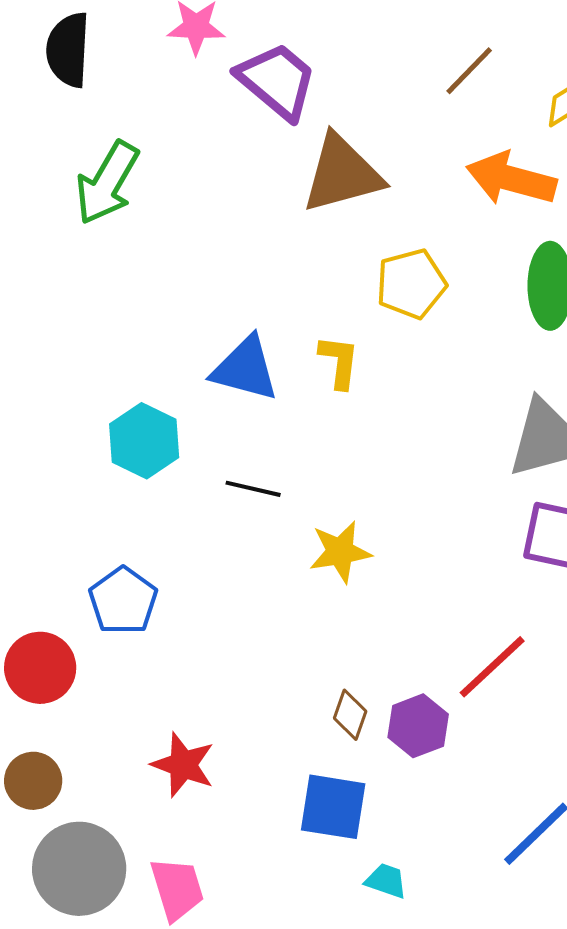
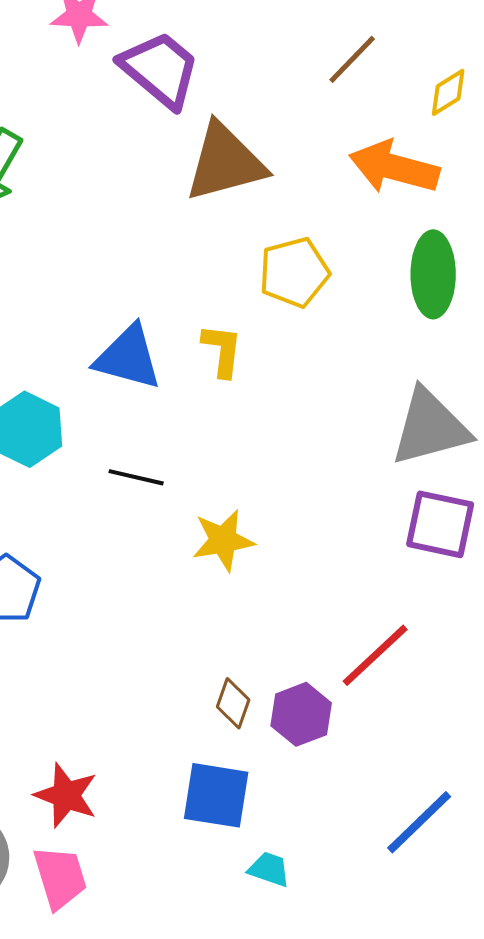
red star: (183, 765) -> (66, 795), moved

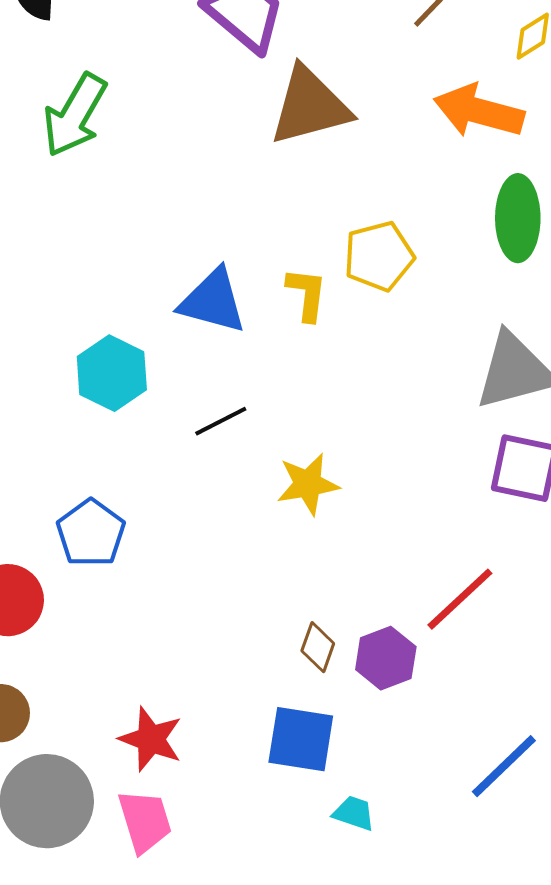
yellow pentagon: (294, 272) -> (379, 256), moved
black line: (136, 477) -> (221, 421), turned -40

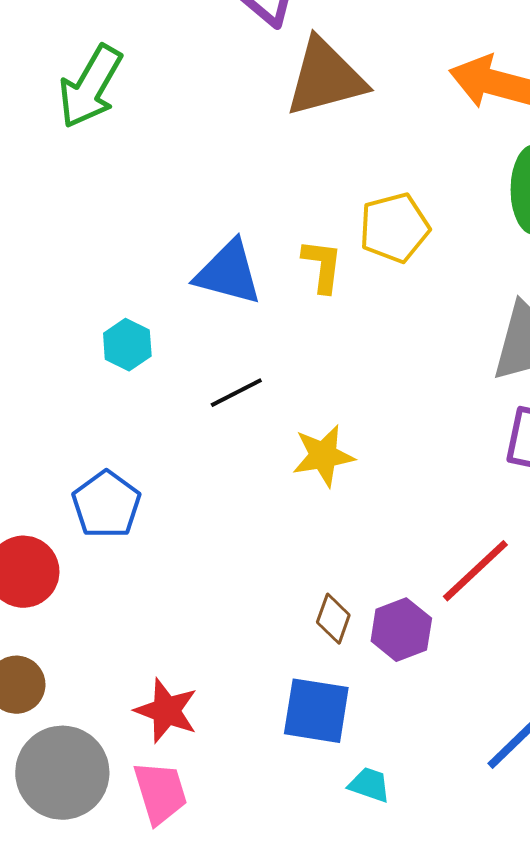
cyan hexagon: (112, 373) -> (127, 345), size x0.7

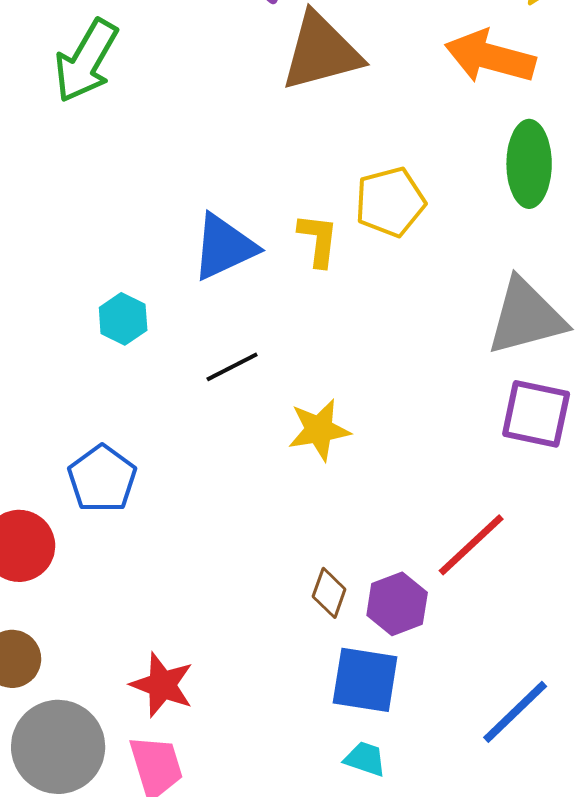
blue triangle: (228, 273) -> (224, 247), turned -40
blue square: (316, 711) -> (365, 680), moved

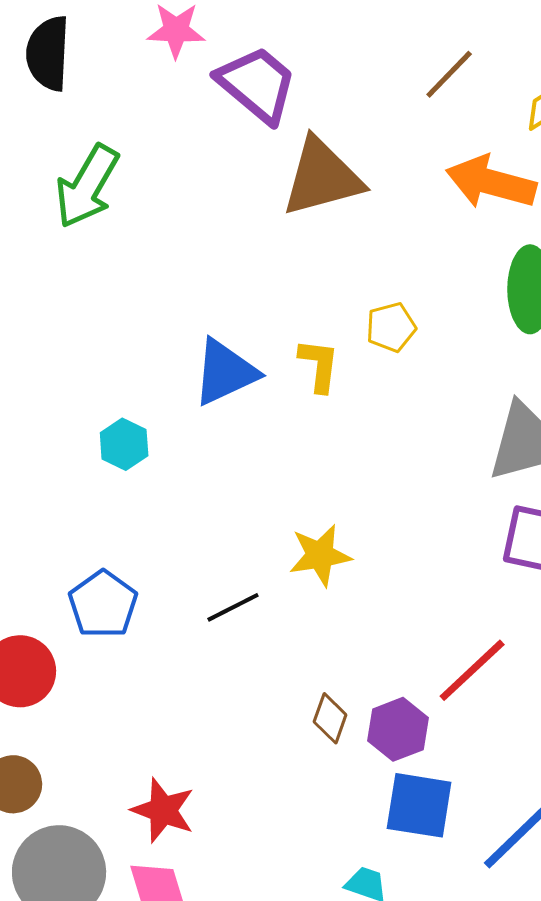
yellow pentagon: (390, 202) -> (391, 327), size x0.7
black line: (232, 367) -> (233, 607), moved
blue square: (365, 680) -> (419, 805), moved

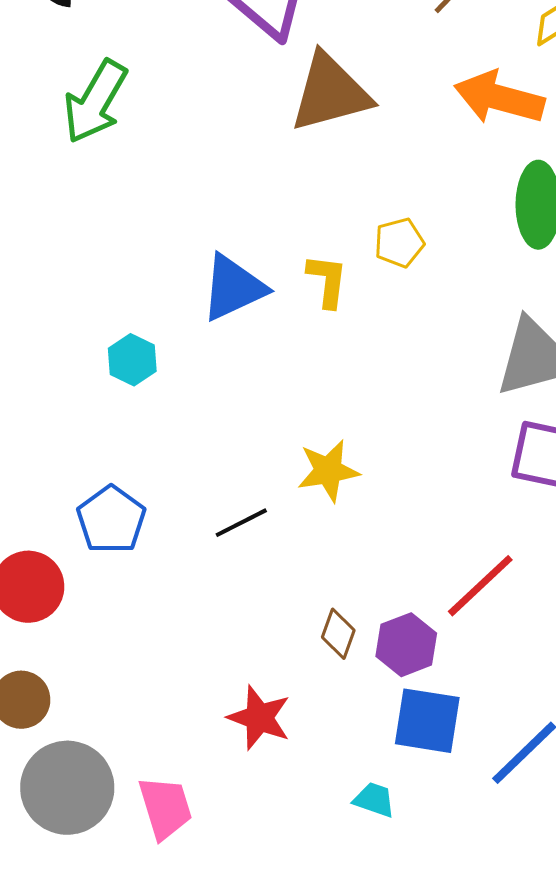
red star: (163, 810) -> (259, 718), moved

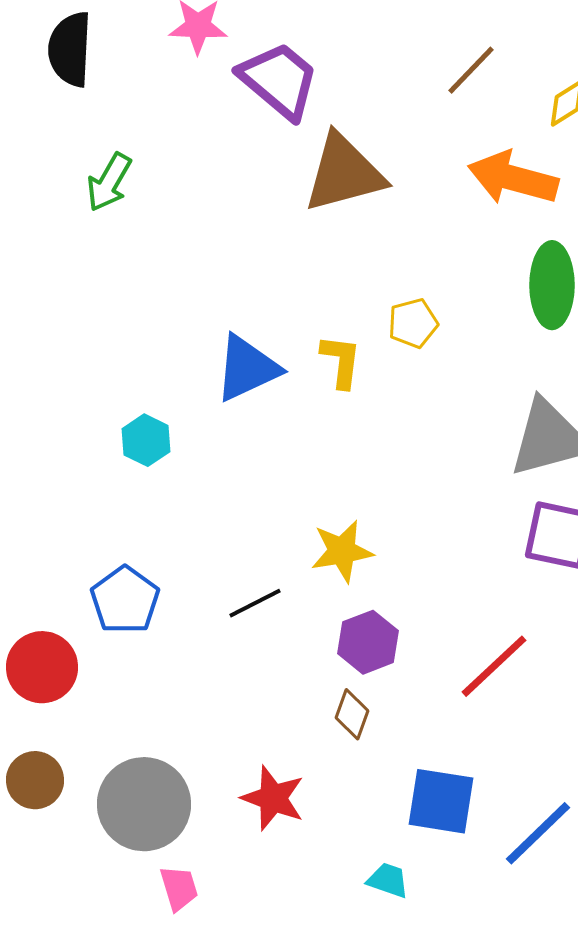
green arrow: (95, 102) -> (109, 182), size x0.7
purple hexagon: (406, 645) -> (368, 642), moved
gray circle: (67, 788) -> (144, 804), moved
pink trapezoid: (165, 808) -> (179, 888), size x0.7

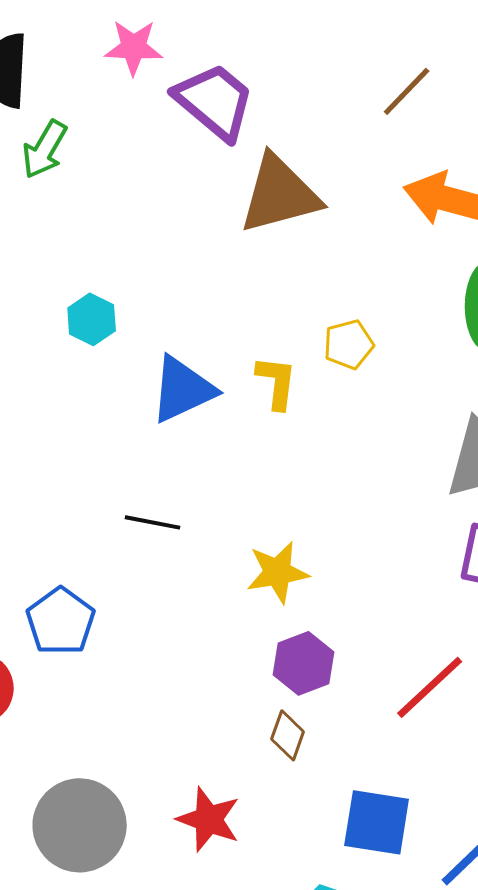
green arrow: (109, 182) -> (45, 149), moved
cyan hexagon: (146, 440) -> (92, 319), moved
black line: (255, 603) -> (153, 522), moved, turned 38

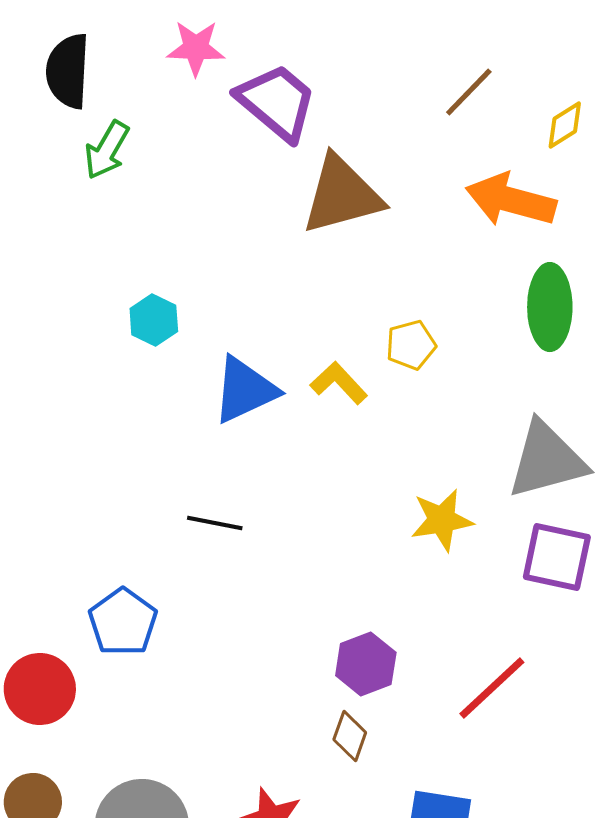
yellow L-shape: (277, 382) -> (339, 383), turned -50
yellow star: (278, 572) -> (442, 520), moved

